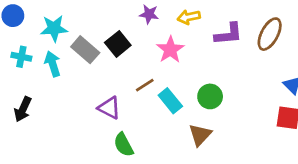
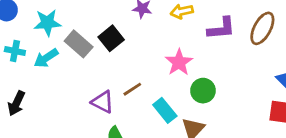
pink star: (170, 50) -> (179, 62), moved
cyan arrow: (53, 64) -> (46, 58), turned -105
brown line: (145, 85) -> (132, 89), moved
cyan rectangle: (170, 101) -> (165, 110), moved

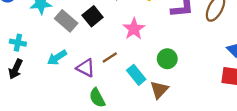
cyan cross: (15, 51) -> (18, 43), moved
cyan arrow: (46, 58) -> (57, 58), moved
pink star: (179, 62) -> (134, 29), moved

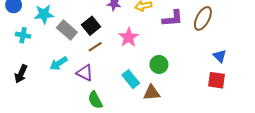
cyan cross: (18, 43) -> (23, 35), moved
brown line: (110, 58) -> (95, 47), moved
brown triangle: (159, 90) -> (152, 93), turned 42

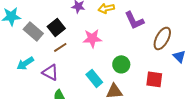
purple L-shape: (173, 18) -> (134, 20), turned 70
brown ellipse: (203, 18) -> (162, 38), moved
pink star: (129, 37) -> (92, 38), turned 30
red square: (216, 80) -> (154, 79), moved

